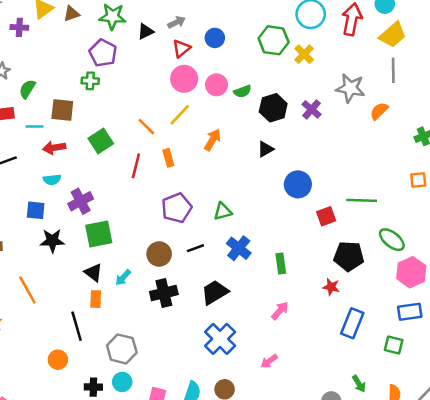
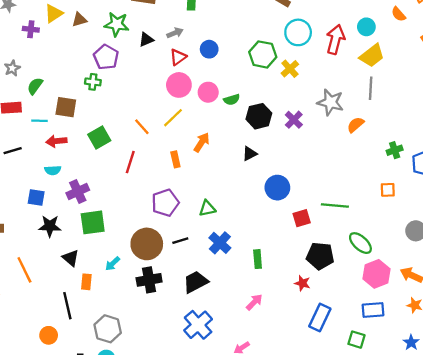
orange rectangle: (168, 158) -> (175, 159), moved
brown circle: (159, 254) -> (147, 244), size x1.4
black triangle: (93, 273) -> (71, 258), moved

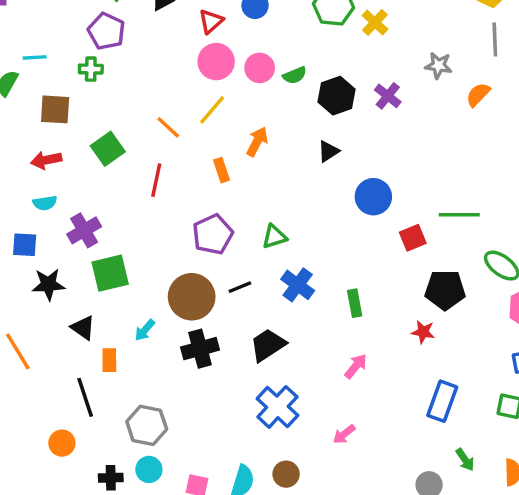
gray star: (330, 102) -> (438, 65), size x0.7
cyan line: (40, 121) -> (35, 57), moved
blue rectangle: (320, 317) -> (442, 401), moved

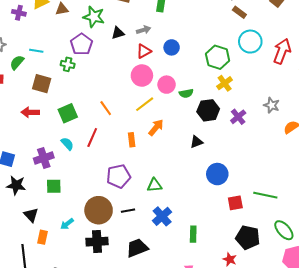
yellow cross: (375, 22) -> (225, 83), moved
yellow line: (212, 110) -> (145, 104), moved
cyan semicircle: (45, 203) -> (67, 144), moved, turned -136
green square: (110, 273) -> (54, 186), size x0.7

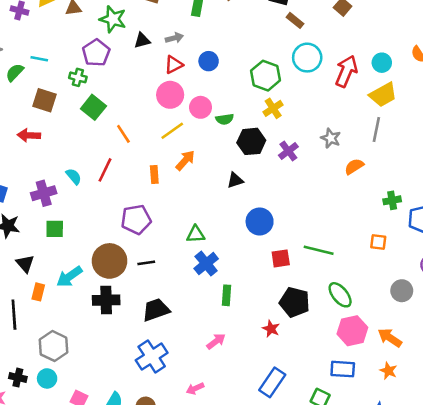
green square: (68, 113) -> (93, 107), moved, turned -30
green triangle: (154, 185) -> (196, 234), moved
blue cross: (162, 216) -> (206, 264), moved
cyan arrow: (67, 224) -> (69, 277), size x1.5

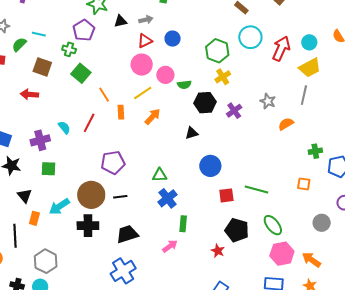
orange rectangle: (154, 174) -> (121, 112), moved
pink arrow: (216, 341) -> (170, 246), moved

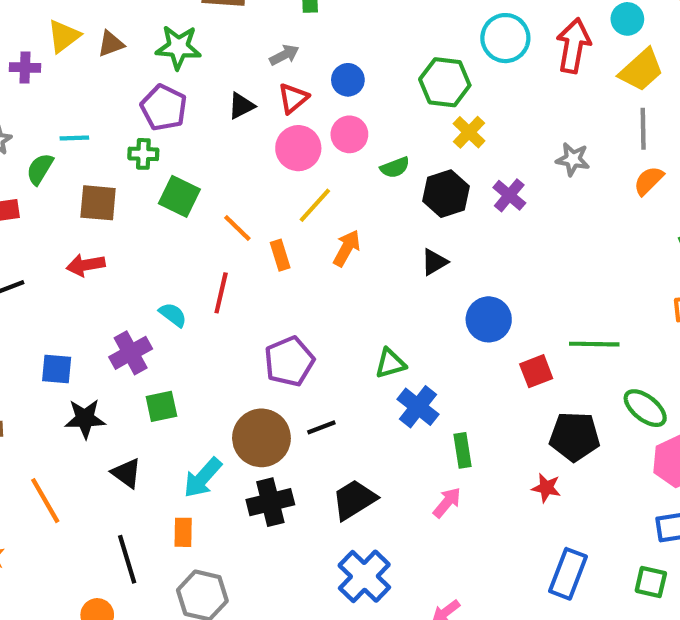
black triangle: (120, 21) -> (241, 106), moved
pink circle: (165, 75) -> (349, 134), moved
orange semicircle: (286, 124) -> (649, 181), moved
orange rectangle: (34, 218) -> (183, 532), moved

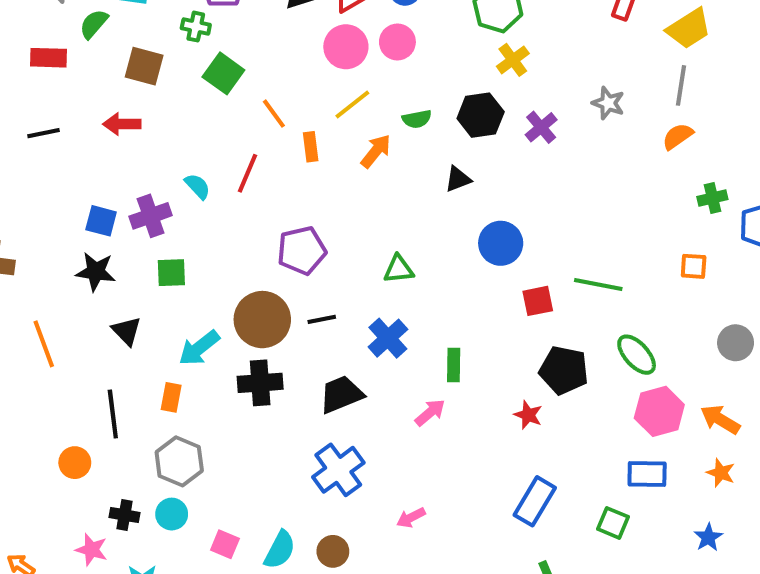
green semicircle: (395, 167) -> (417, 119), moved
blue square: (57, 369) -> (101, 221), moved
blue cross: (418, 407) -> (388, 338), moved

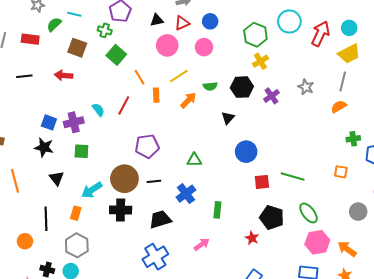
pink circle: (346, 47) -> (167, 45), moved
black triangle: (458, 179) -> (228, 118), turned -32
pink arrow: (430, 413) -> (202, 244), moved

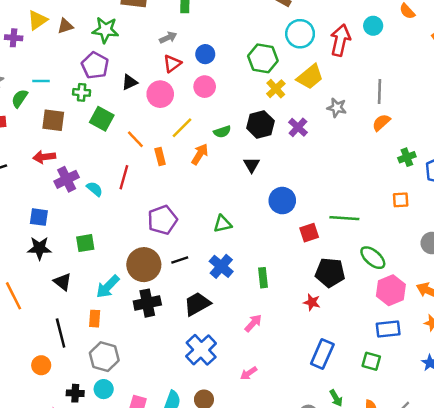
black triangle: (157, 20) -> (130, 82), moved
yellow trapezoid: (349, 54) -> (310, 77), moved
purple cross: (74, 122) -> (67, 179), moved

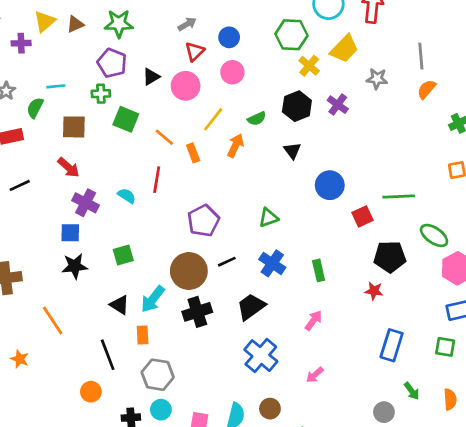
red arrow: (44, 157) -> (69, 167), turned -125
purple cross: (67, 179) -> (86, 203), moved, turned -30
black triangle: (63, 282) -> (120, 305), moved

